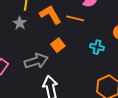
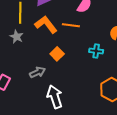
gray arrow: (36, 61) -> (37, 72), size x0.7

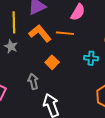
gray arrow: (37, 72) -> (33, 81), turned -77

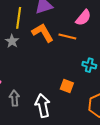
orange square: (52, 62) -> (67, 86), moved, turned -32
gray arrow: (33, 81) -> (14, 98), moved

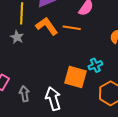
cyan cross: (89, 65) -> (95, 65), moved, turned -32
orange square: (67, 86) -> (76, 77), size x1.6

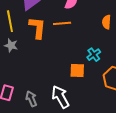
orange L-shape: (47, 26) -> (37, 28), turned 55
orange square: (76, 77) -> (77, 71), size x0.7

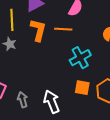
cyan cross: (94, 55) -> (80, 58), moved, size x1.5
orange square: (77, 71) -> (82, 88), moved

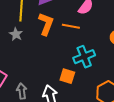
orange square: (82, 88) -> (67, 76), moved

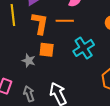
gray star: (16, 34) -> (29, 61), moved
orange square: (67, 76) -> (47, 50), moved

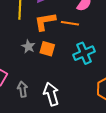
orange L-shape: (40, 23) -> (45, 22), turned -120
gray star: (29, 61) -> (28, 46), moved

